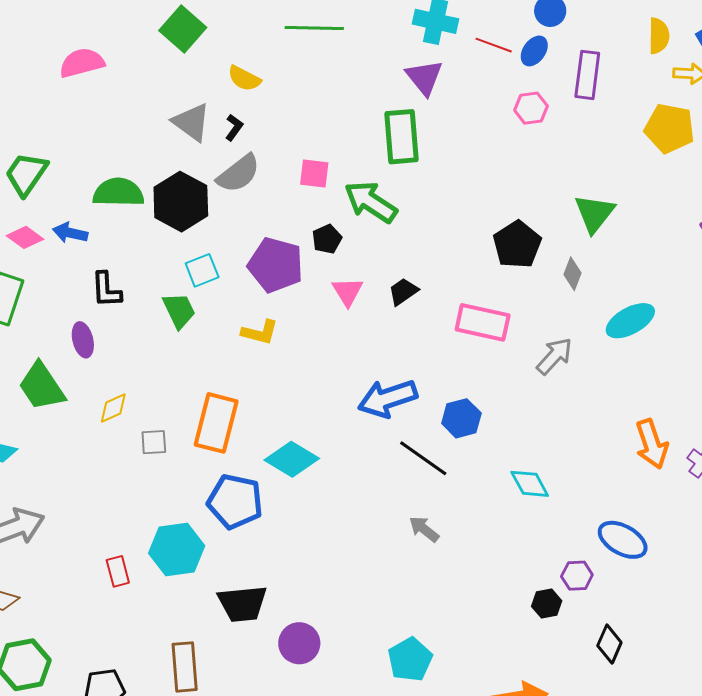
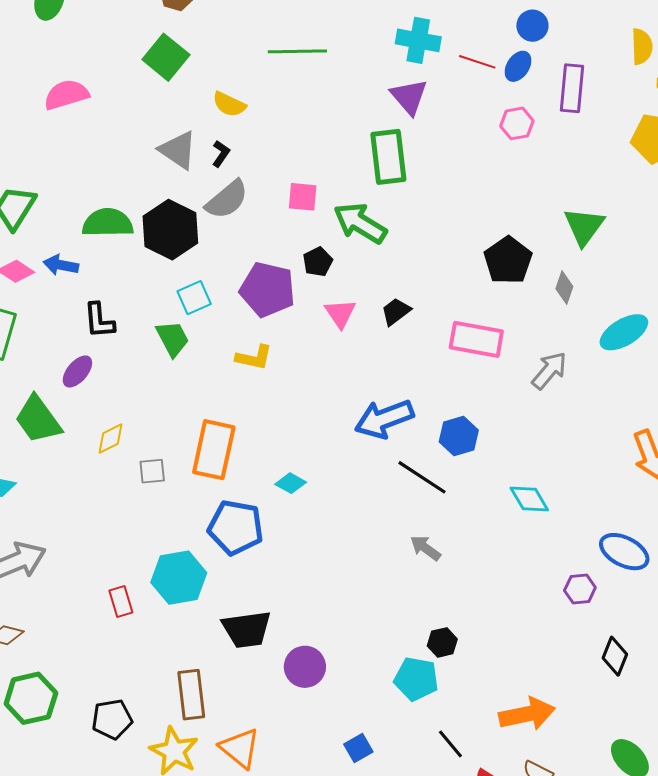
purple ellipse: (83, 340) -> (77, 371), turned 56
cyan diamond: (292, 459) -> (291, 483), size x0.6
black hexagon: (547, 604) -> (442, 642), moved
cyan pentagon: (410, 659) -> (416, 679), turned -30

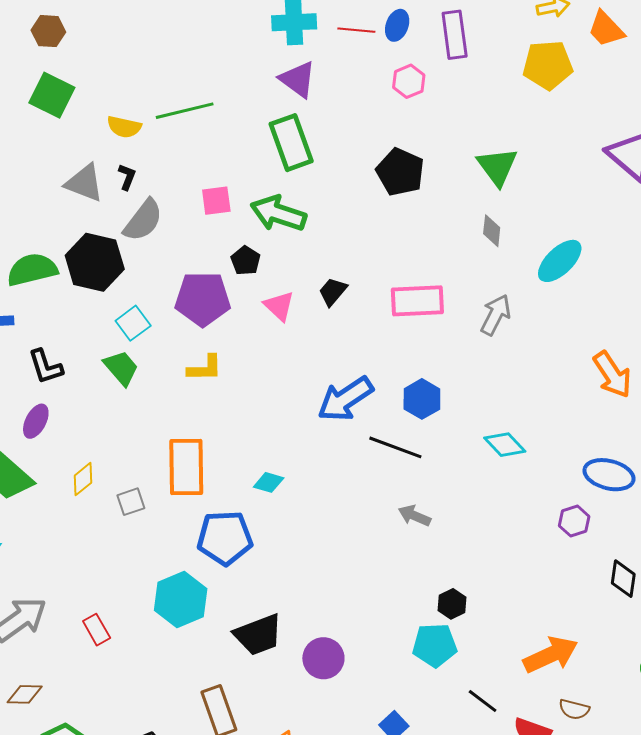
green line: (297, 51) -> (185, 111), moved
black pentagon: (508, 260) -> (400, 172), moved
red rectangle: (121, 602) -> (97, 630), moved

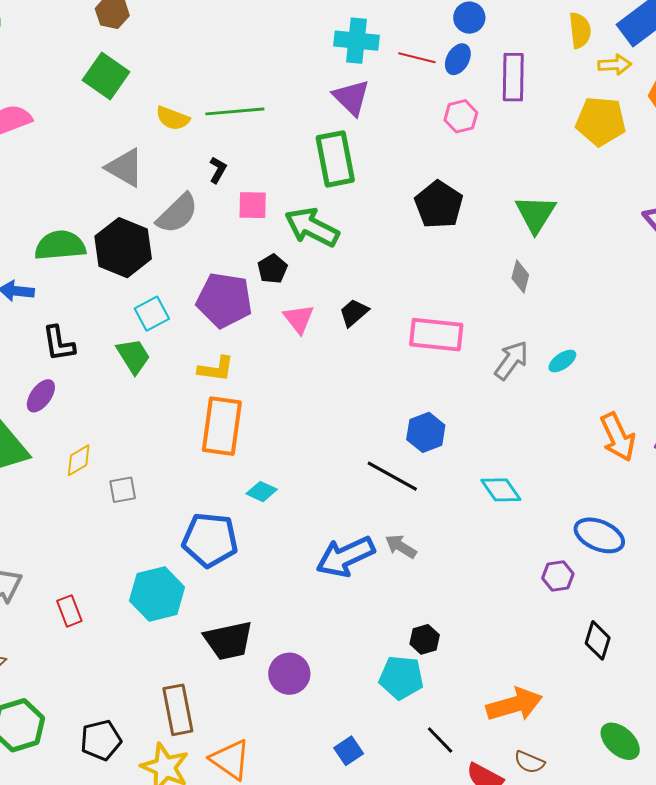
black L-shape: (127, 177) -> (218, 170), moved
cyan ellipse: (560, 261) -> (562, 361), moved, size x0.6
blue arrow: (345, 399) -> (345, 557), moved
orange rectangle: (186, 467) -> (222, 426), moved

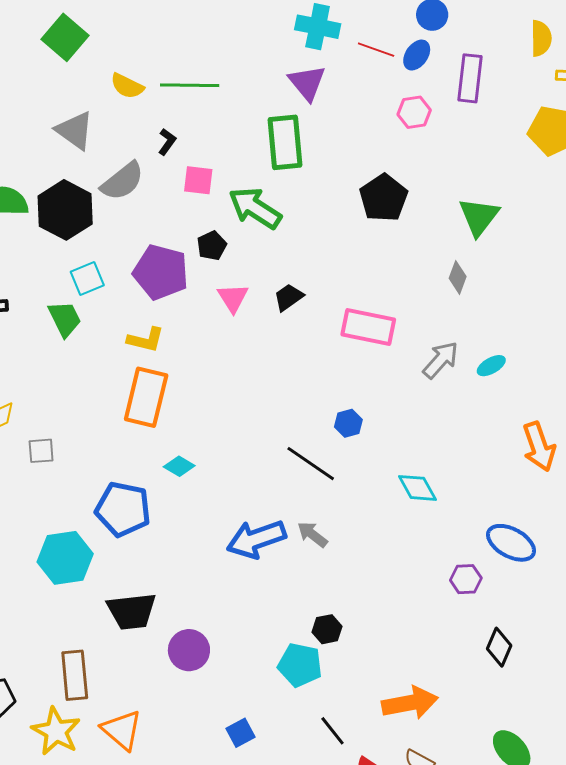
blue hexagon: (426, 432) -> (348, 423), size x0.7

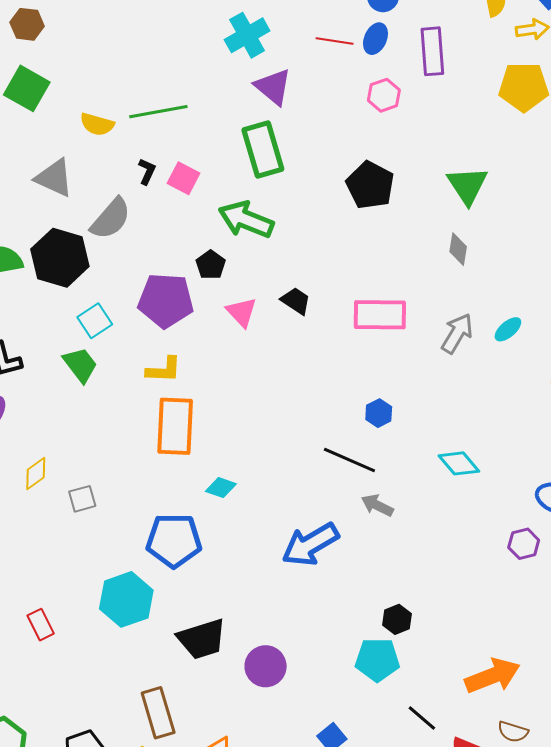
cyan cross: (318, 27) -> (247, 35), moved, turned -30
pink square: (198, 180) -> (183, 178), moved, turned 32
black trapezoid: (289, 297) -> (296, 301), turned 80
gray arrow: (312, 534) -> (377, 505), moved

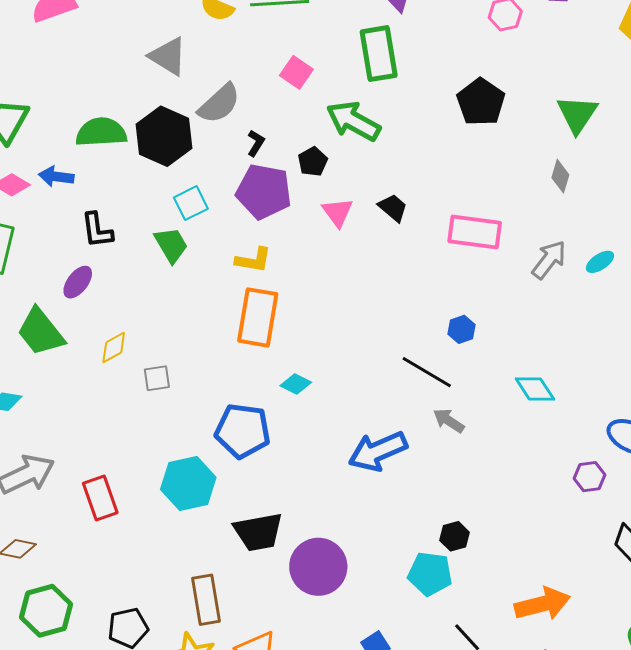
black L-shape: (147, 171) -> (256, 143), moved
red rectangle: (41, 625) -> (100, 498), size x1.4
purple circle: (266, 666) -> (318, 567), size x1.4

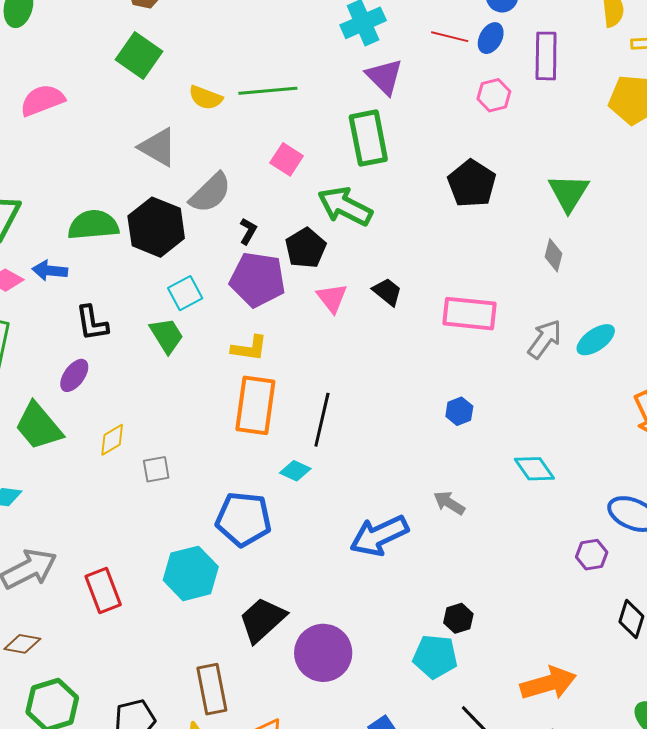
black pentagon: (313, 162) -> (306, 248), size x1.4
cyan ellipse: (600, 262) -> (596, 340), size x1.4
black line: (427, 372) -> (322, 420), moved, turned 74
black trapezoid: (258, 532) -> (262, 620), turned 150

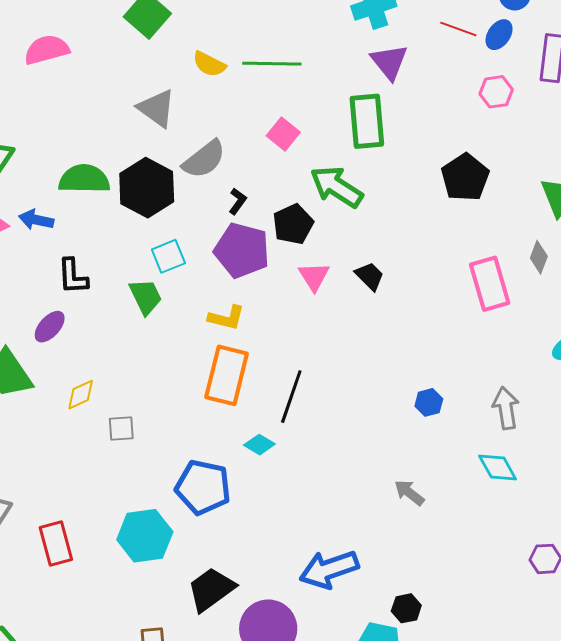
pink rectangle: (470, 314) -> (490, 284), moved, turned 62
gray arrow: (545, 339) -> (506, 408), moved, turned -51
blue arrow: (379, 536) -> (329, 569), moved

